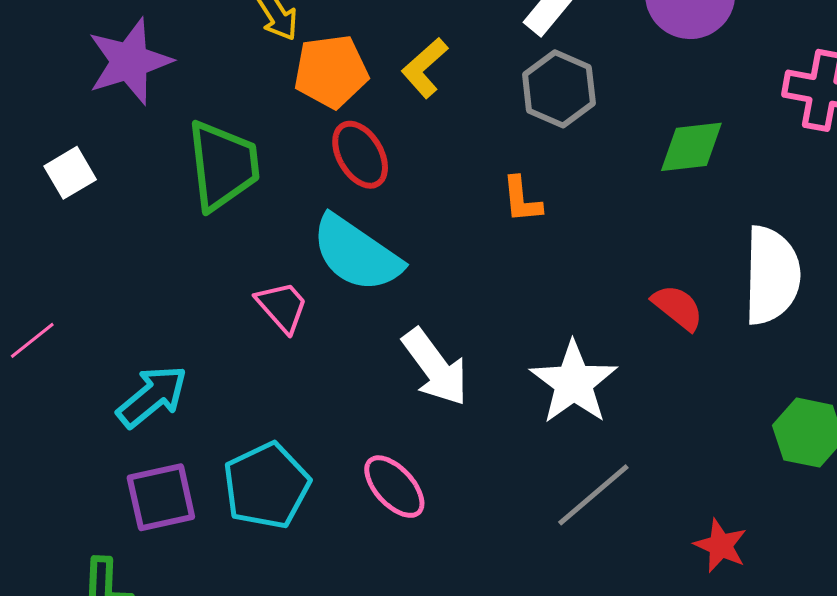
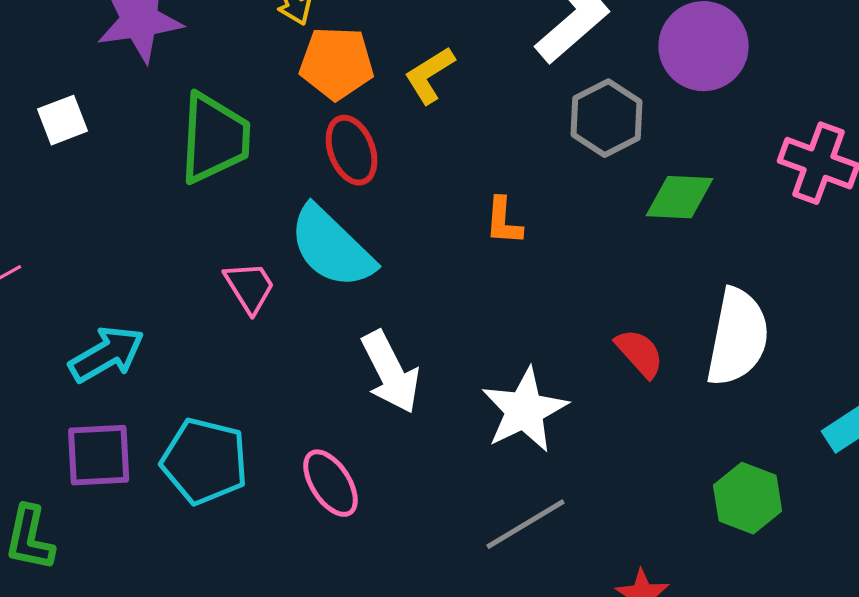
gray hexagon: (559, 89) -> (607, 118), moved
cyan pentagon: (266, 486) -> (205, 461), turned 30

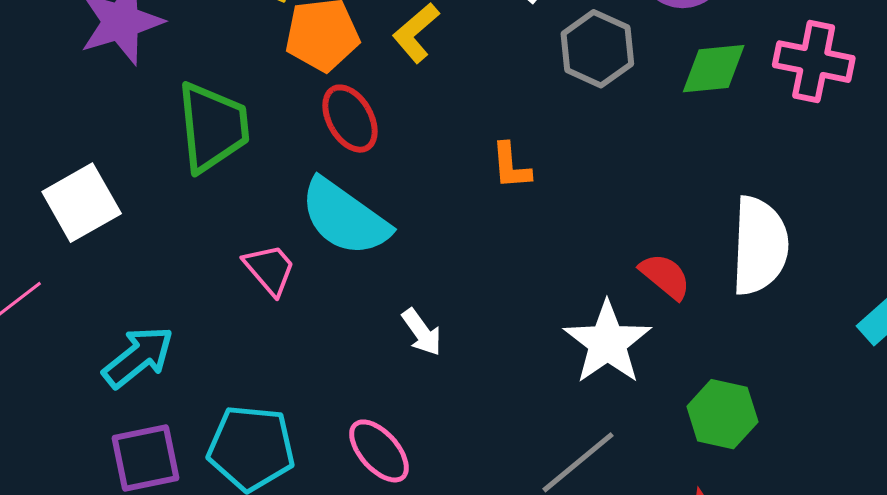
white square: (63, 120) -> (82, 203), moved, size x1.5
green diamond: (680, 197) -> (714, 69), moved
white arrow: (391, 372) -> (422, 332), size x0.6
white star: (525, 410) -> (607, 343), moved
green hexagon: (748, 498) -> (722, 414), moved

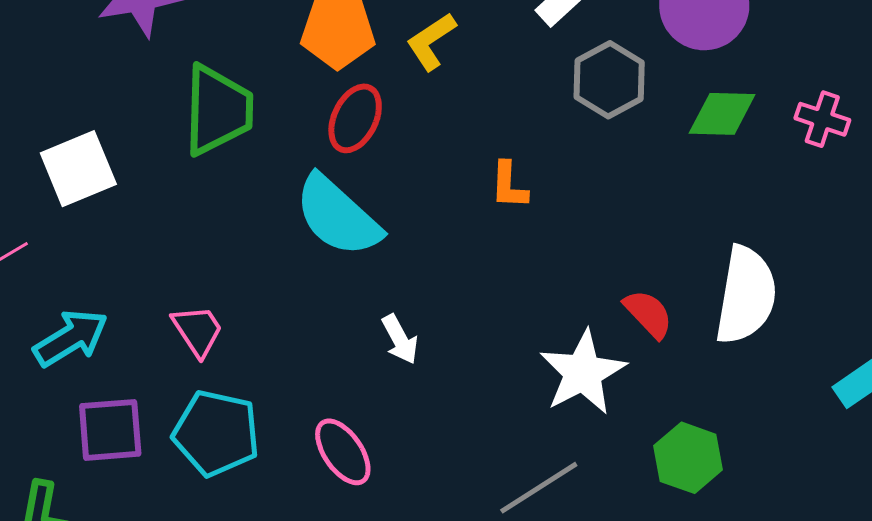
pink cross: (814, 62) -> (822, 119), size x0.7
red ellipse: (350, 119) -> (355, 118), turned 48
pink trapezoid: (270, 269) -> (198, 331), moved
cyan arrow: (138, 357) -> (71, 338), moved

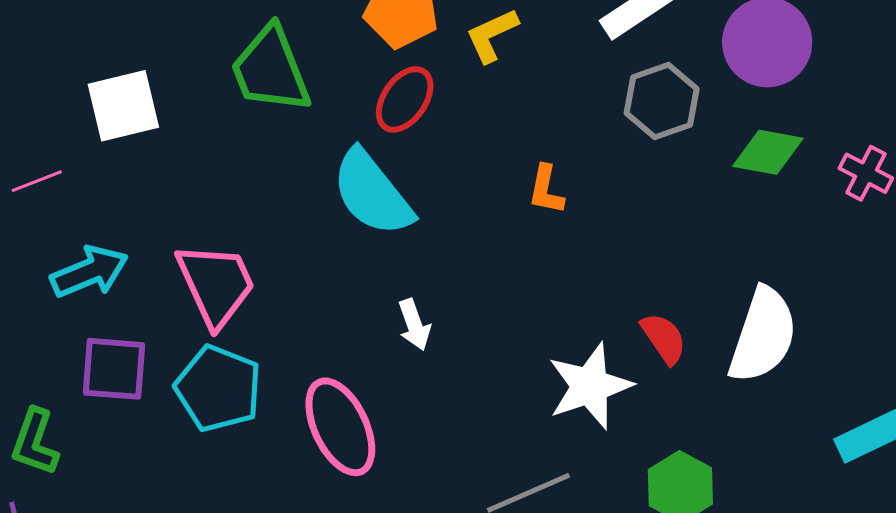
green trapezoid: (218, 110) -> (270, 70), turned 148
pink trapezoid: (198, 331) -> (216, 284), size x1.6
pink ellipse: (343, 452) -> (340, 427), size x1.4

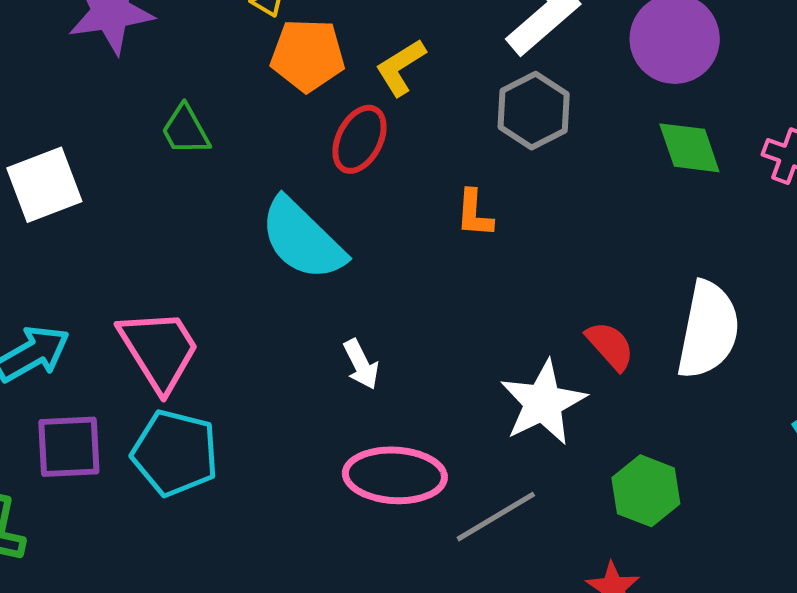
green trapezoid: (270, 70) -> (185, 130), size x0.6
red ellipse: (405, 99) -> (359, 139), moved
gray hexagon: (662, 101) -> (534, 111), moved
green diamond: (768, 152) -> (689, 148), turned 68
pink ellipse: (340, 427) -> (395, 475), moved, turned -54

